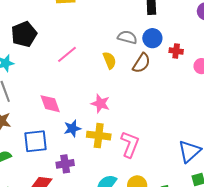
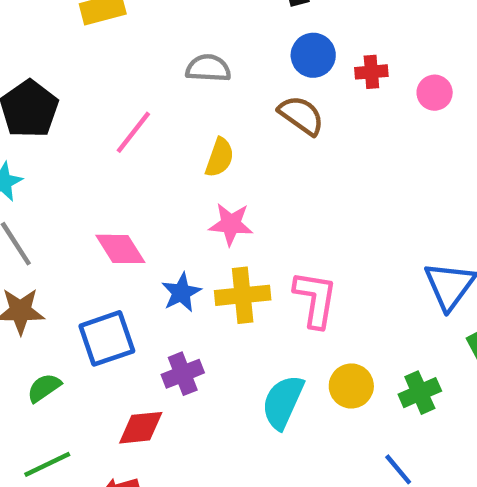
gray semicircle: (127, 37) -> (208, 68), moved
yellow semicircle: (110, 60) -> (220, 157), moved, turned 54
brown semicircle: (141, 63) -> (301, 115), turned -75

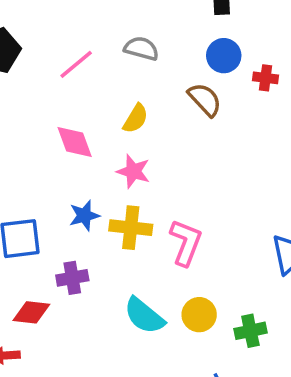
pink line: (133, 132) -> (76, 64), moved
pink diamond: (120, 249) -> (75, 142), moved
cyan semicircle: (283, 402) -> (144, 316), turned -87

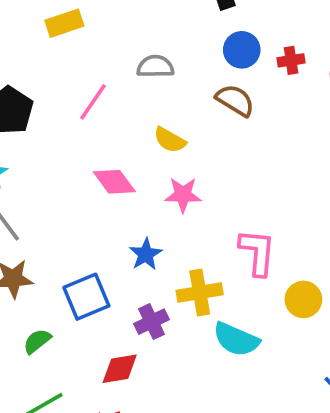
yellow semicircle: (136, 119) -> (170, 140), turned 104
yellow cross: (131, 228) -> (200, 292), moved
yellow circle: (199, 315) -> (303, 299), moved

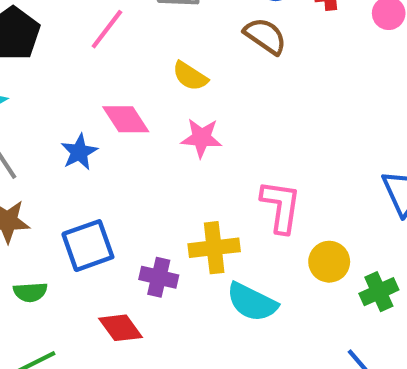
blue star: (146, 254) -> (79, 152), moved
purple cross: (151, 322) -> (159, 277), turned 36
green semicircle: (37, 341) -> (30, 292), turned -148
red diamond: (120, 369) -> (121, 328), turned 60

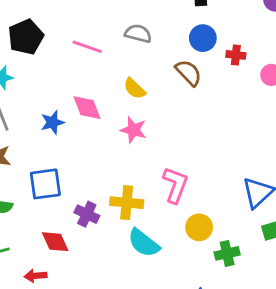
pink line: (107, 29) -> (87, 47), turned 60

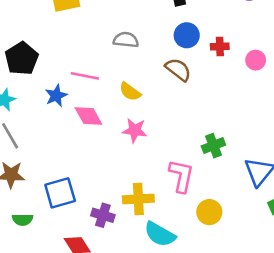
pink line: (87, 47) -> (85, 76), moved
blue star: (52, 122) -> (56, 96), moved
green cross: (227, 253) -> (213, 146), moved

